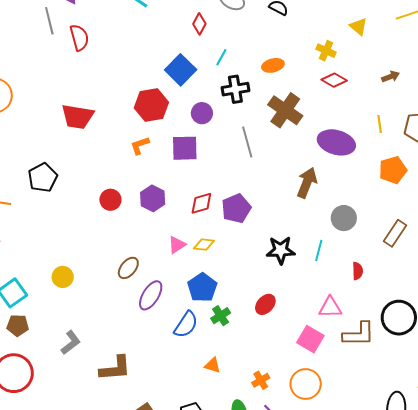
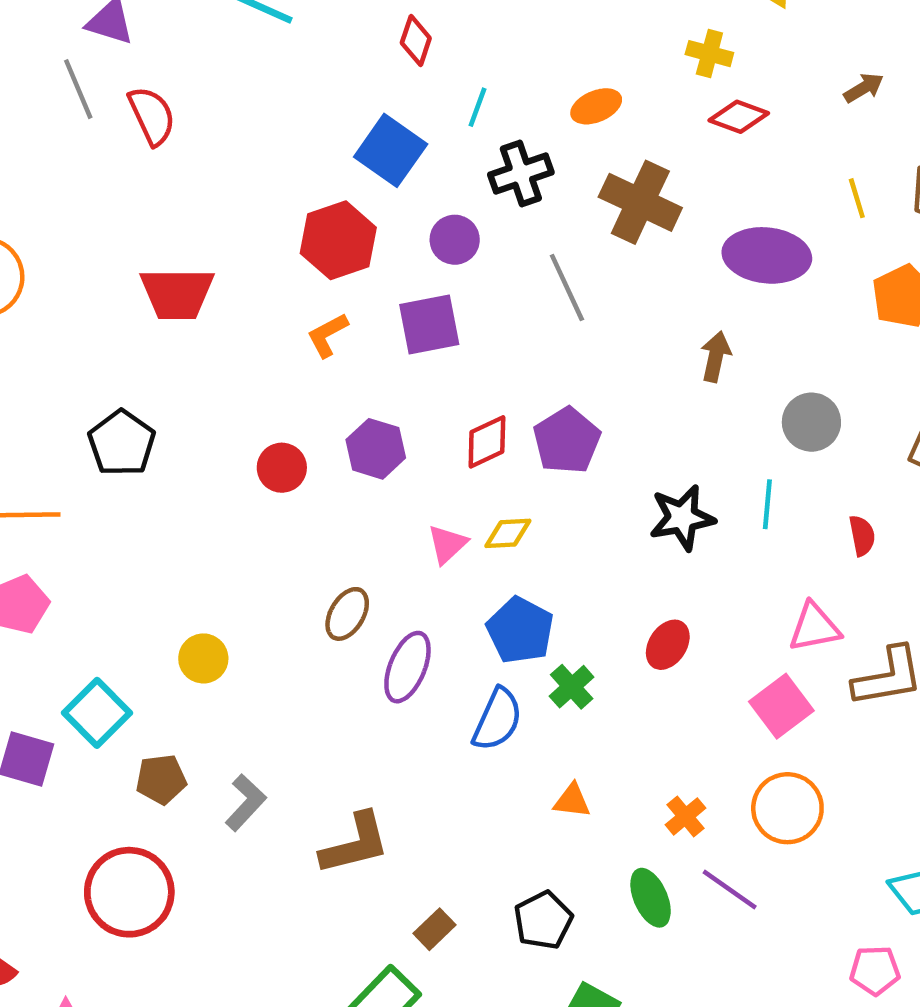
brown arrow: (307, 183) -> (716, 357), size x0.7
brown pentagon: (18, 325) -> (161, 779), moved
pink square: (310, 339) -> (781, 706), turned 32

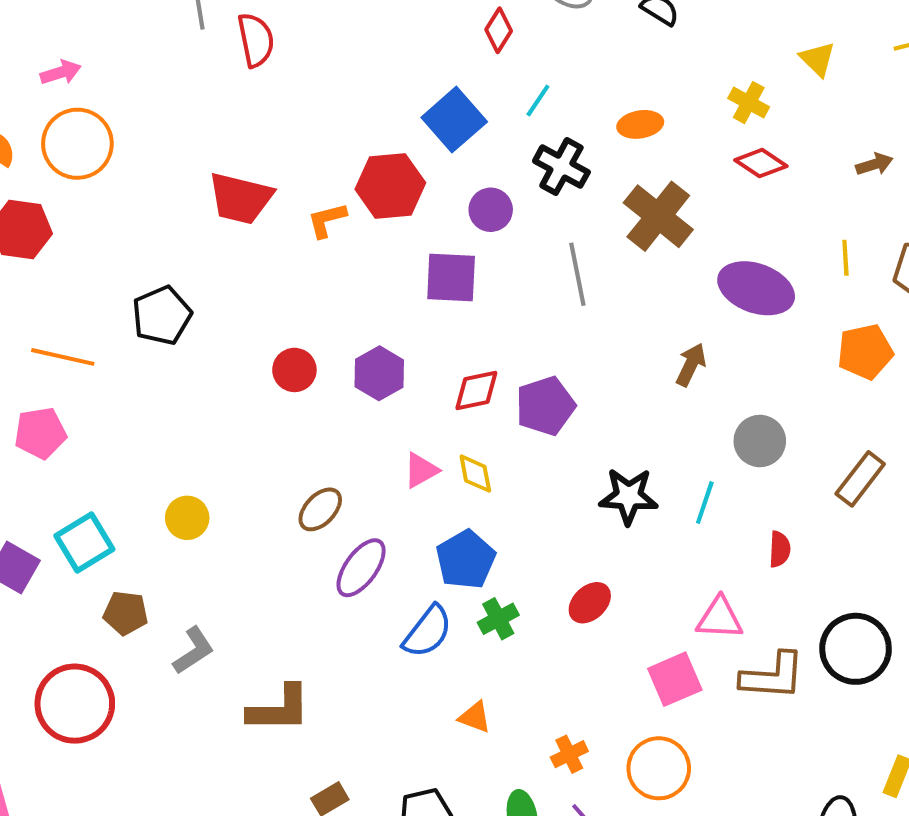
black cross: (521, 174) -> (561, 167), turned 34
orange L-shape: (327, 335) -> (327, 220), moved
yellow diamond: (508, 533) -> (475, 474), turned 69

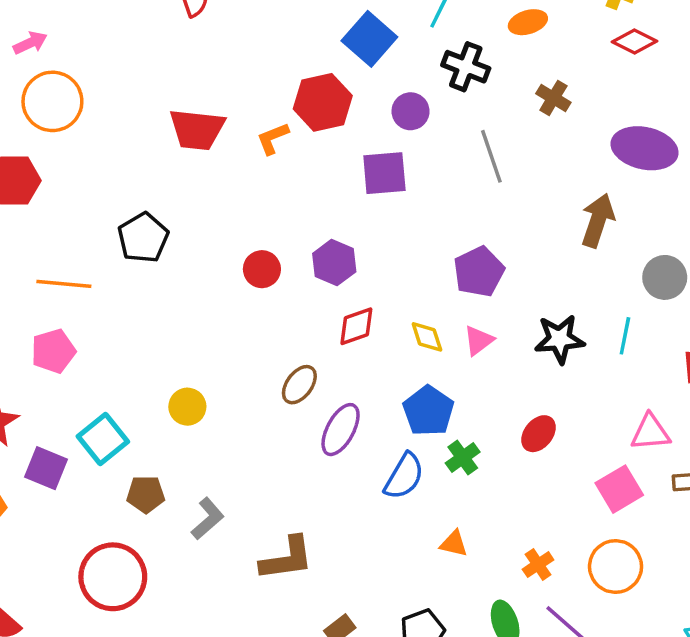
brown cross: (658, 216) -> (553, 98), size x0.6
brown arrow: (691, 365) -> (598, 220), size x1.4
red diamond: (476, 390) -> (356, 326), moved
pink triangle: (421, 470) -> (479, 340), moved

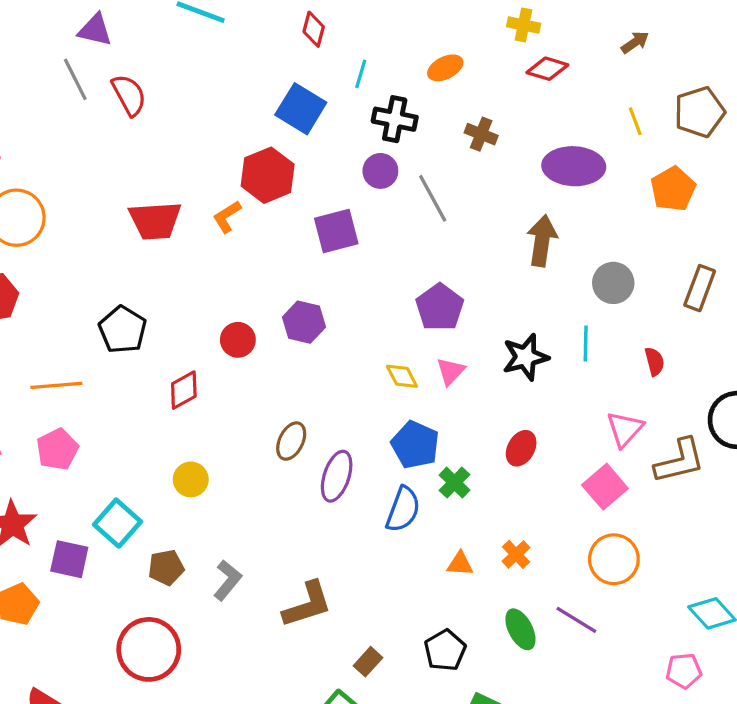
purple circle: (411, 111) -> (380, 171), moved
red diamond: (356, 326) -> (184, 390), moved
pink triangle: (650, 432) -> (625, 429), turned -33
orange cross: (538, 565) -> (516, 554), moved

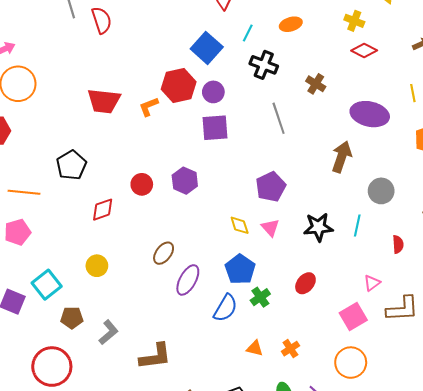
orange ellipse: (445, 68) -> (291, 24), moved
purple circle: (380, 171) -> (213, 92), moved
pink triangle: (450, 371) -> (270, 228), turned -36
pink triangle: (625, 429) -> (372, 283), size x0.7

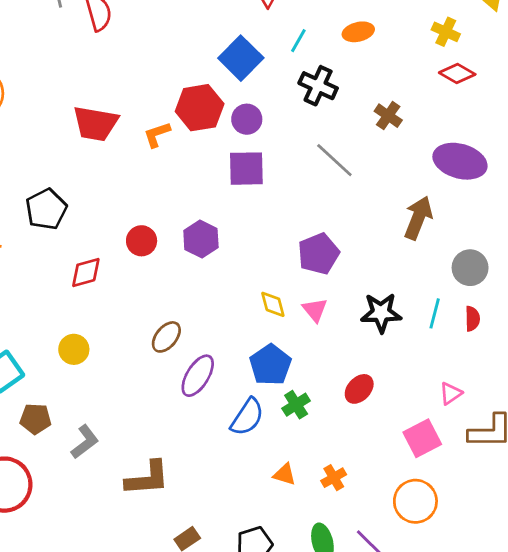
gray line: (279, 118) -> (334, 160), turned -32
red semicircle: (398, 244) -> (472, 319), moved

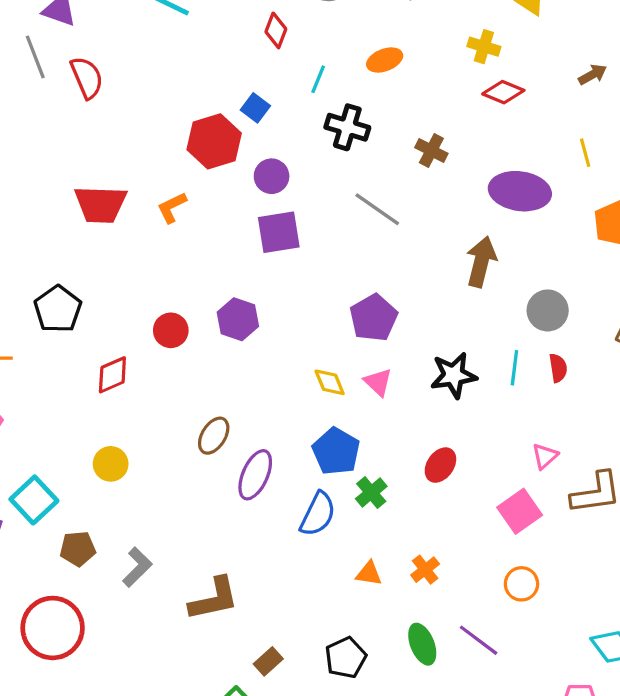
blue square: (241, 58) -> (255, 108), size x0.6
red hexagon: (200, 108) -> (214, 141), moved
orange circle: (415, 501) -> (521, 584), size x0.7

